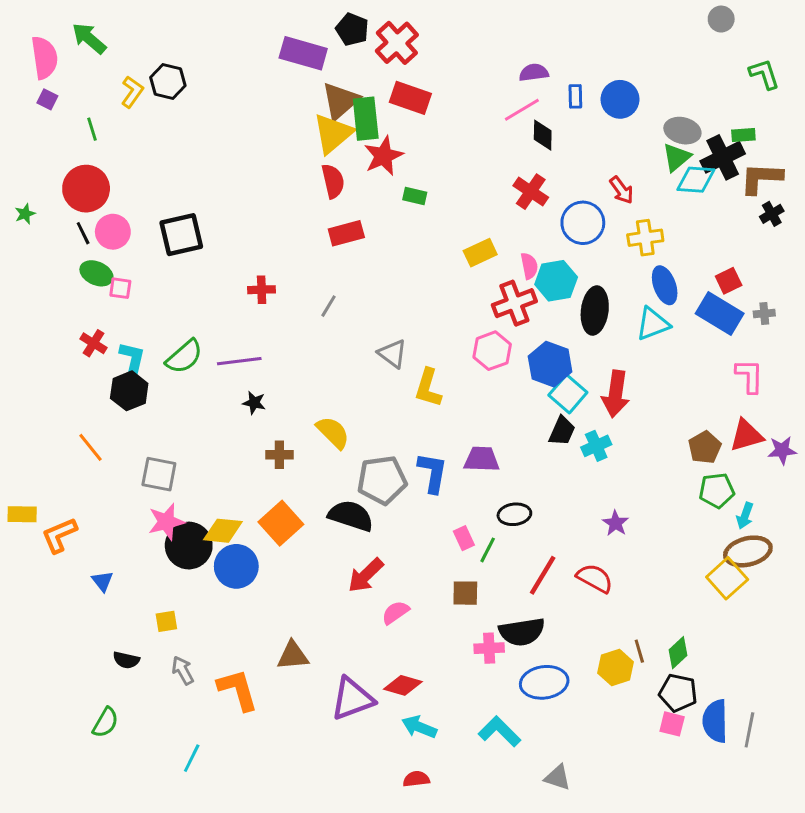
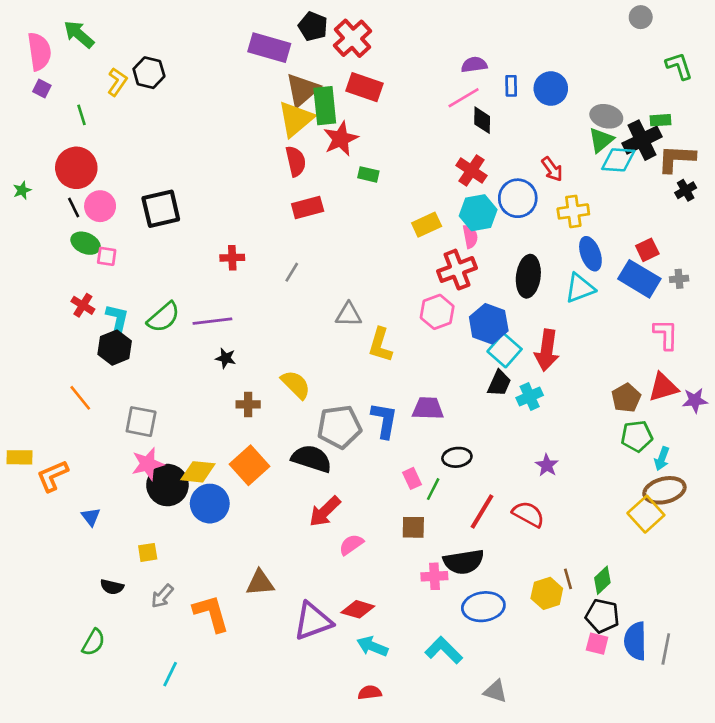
cyan hexagon: (556, 281) -> (478, 213), moved
gray triangle: (392, 354) -> (349, 315), turned -36
gray arrow: (183, 670) -> (162, 596), turned -110

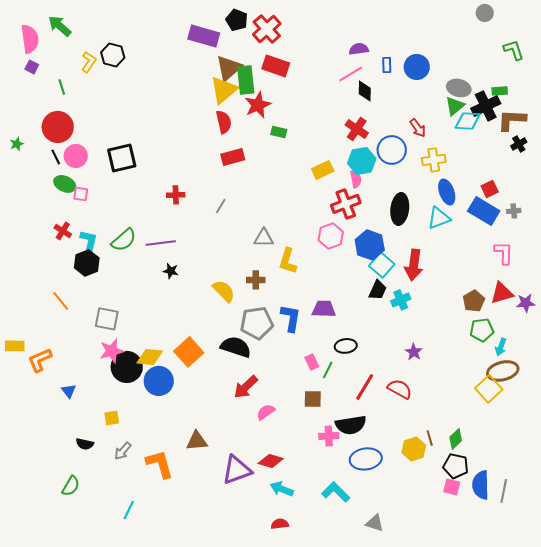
brown cross: (248, 404) -> (256, 280), moved

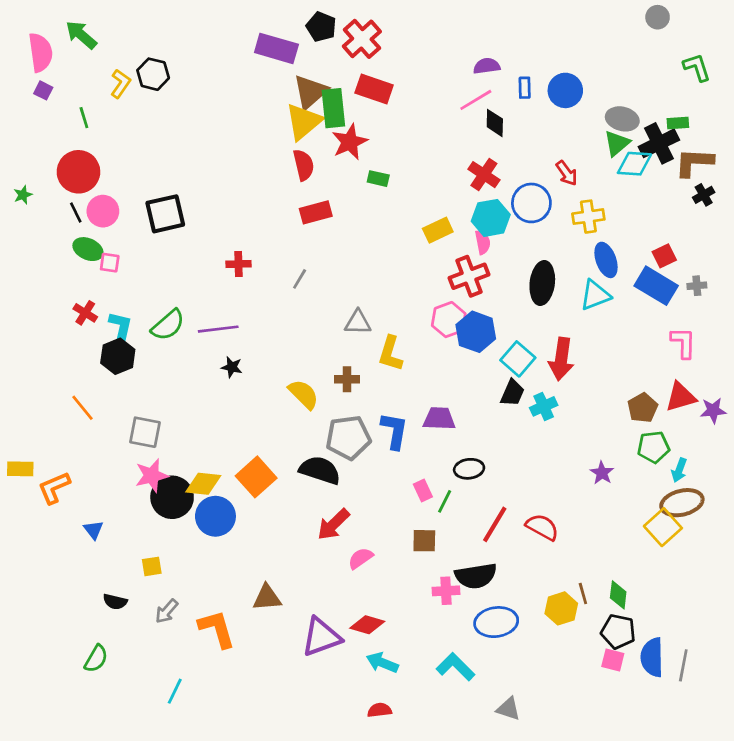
blue hexagon: (370, 245) -> (476, 332), moved
purple star: (414, 352) -> (602, 473), moved
green diamond: (456, 439) -> (618, 595), turned -40

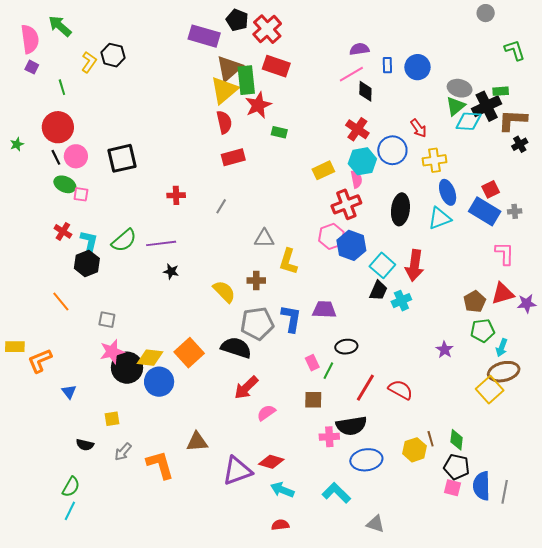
gray square: (145, 432) -> (107, 320), size x0.7
cyan line: (175, 691) -> (70, 511), moved

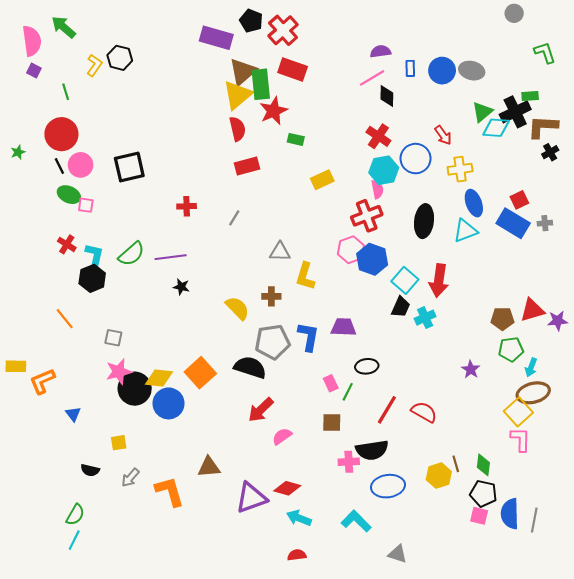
gray ellipse: (460, 88) -> (472, 71), moved
yellow rectangle: (323, 170) -> (322, 180), moved
pink L-shape: (505, 253) -> (520, 439), moved
brown pentagon: (475, 302) -> (502, 319), turned 30

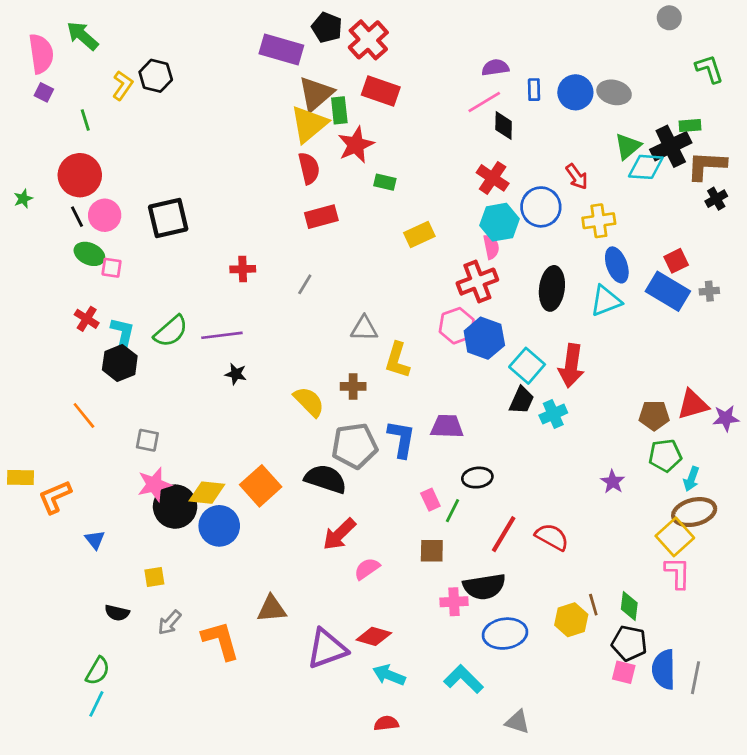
green rectangle: (261, 84) -> (339, 110), size x0.7

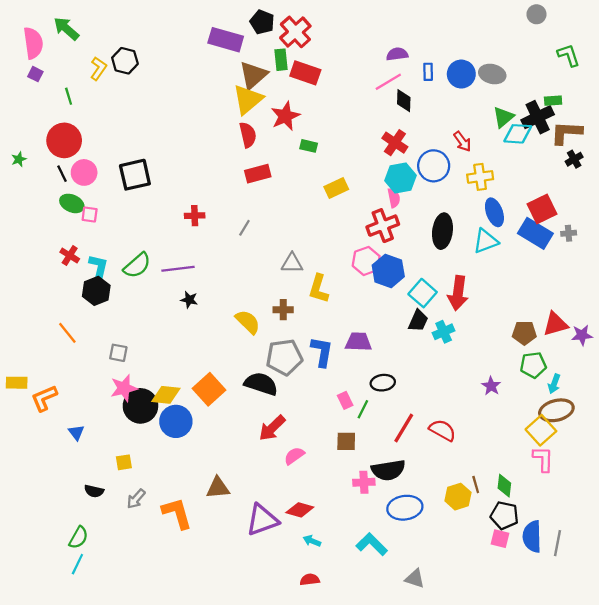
green rectangle: (339, 110) -> (281, 60), moved
red square: (676, 261) -> (542, 209), size x1.5
cyan arrow: (389, 675) -> (312, 541), size x0.7

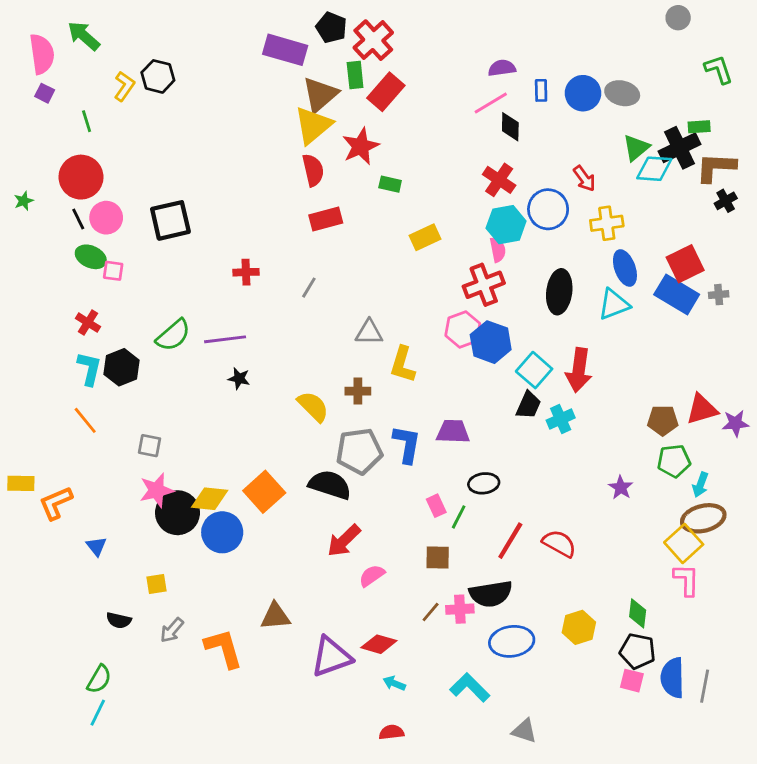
red rectangle: (305, 73) -> (386, 92), turned -68
cyan L-shape: (98, 268) -> (89, 369), moved
brown line: (476, 484) -> (431, 612), moved, turned 56

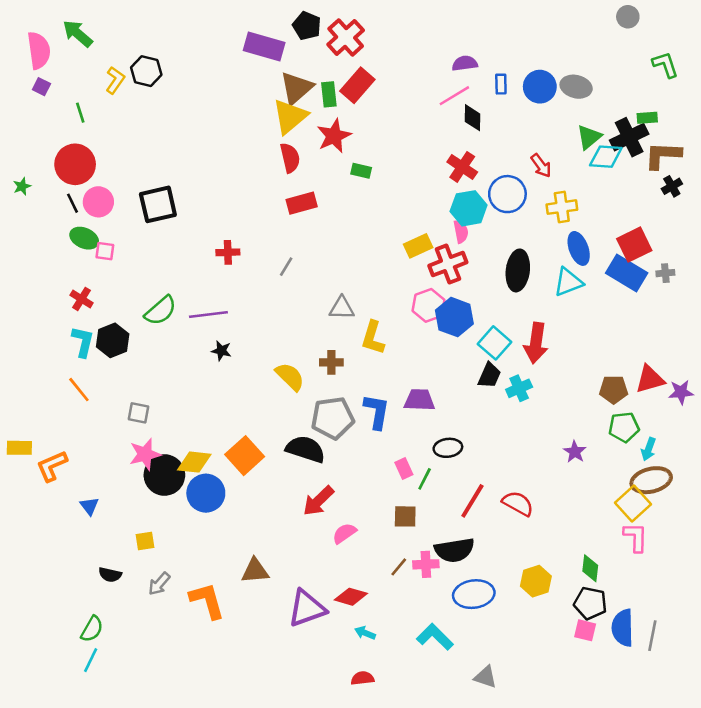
green rectangle: (355, 75) -> (329, 94), moved
yellow rectangle: (425, 237) -> (418, 246), moved

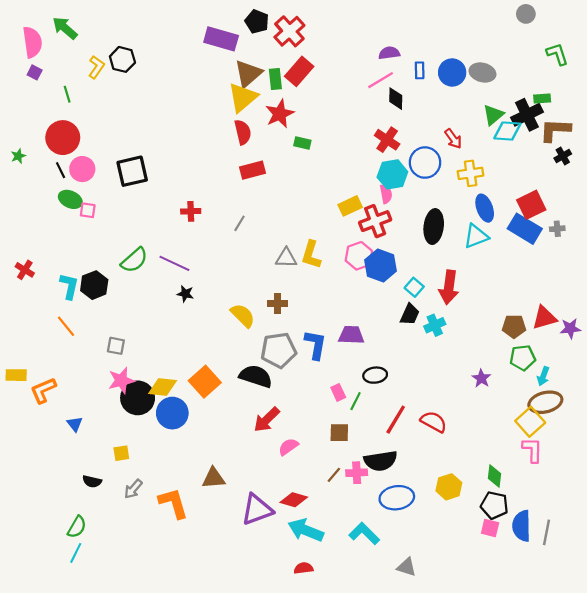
red cross: (82, 299) -> (25, 270), moved
purple line: (208, 314) -> (174, 263), turned 32
yellow L-shape: (373, 338) -> (311, 255), moved
cyan square: (495, 343) -> (414, 287), size x0.7
cyan arrow: (365, 633) -> (306, 530), size x2.0

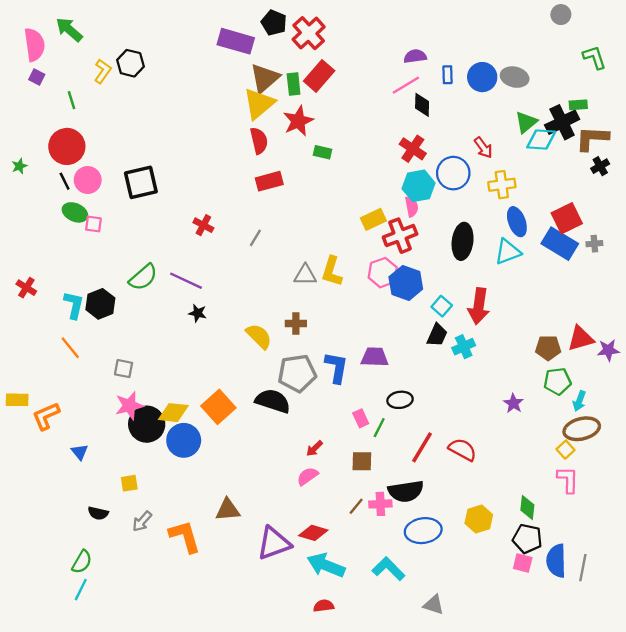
red cross: (191, 211) -> (203, 225), turned 30
red arrow: (267, 420) -> (314, 448), moved, size x0.6
yellow square: (530, 422) -> (566, 450), size x0.6

